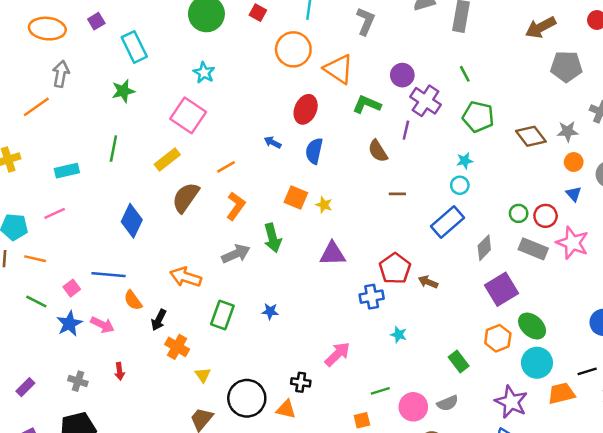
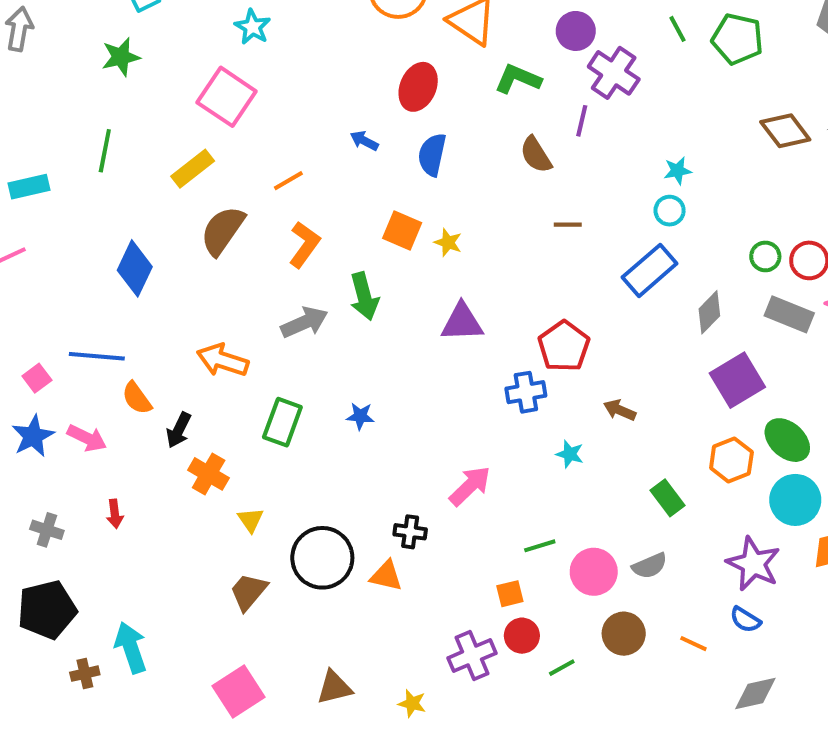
green pentagon: (478, 117) -> (737, 39), moved
brown arrow: (428, 282) -> (620, 410), moved

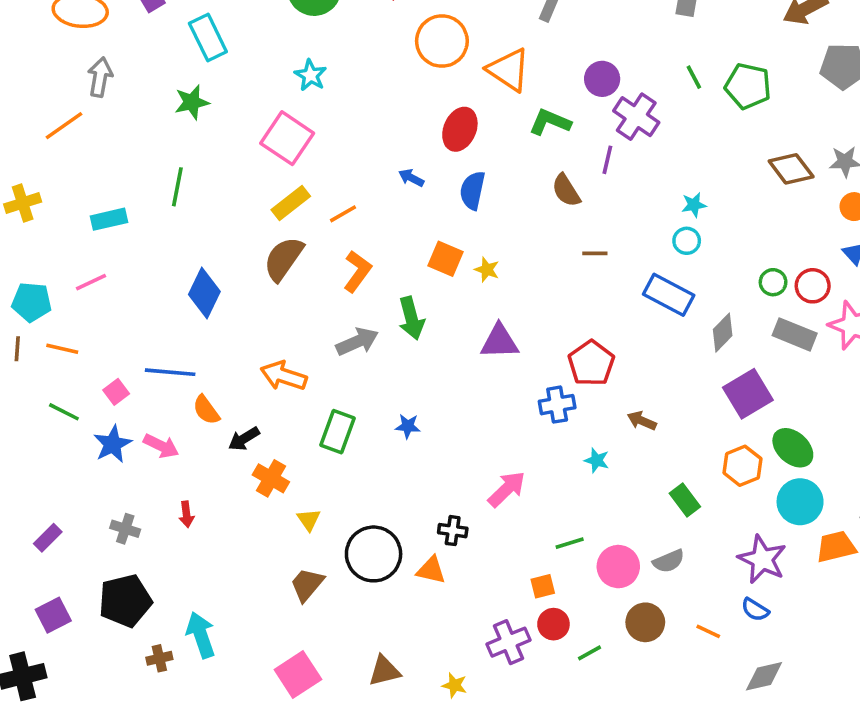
yellow rectangle: (193, 169) -> (291, 203), moved
blue rectangle: (650, 270) -> (669, 295), turned 69
black arrow: (179, 430) -> (244, 439), turned 32

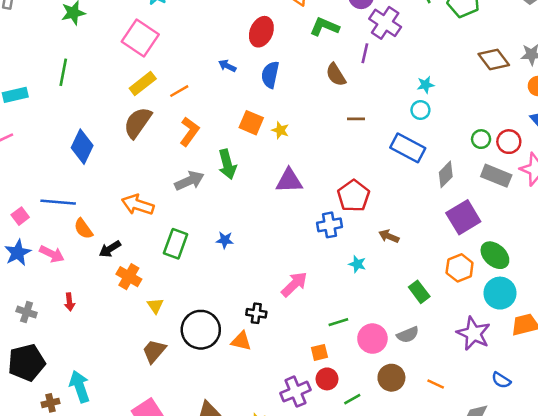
blue semicircle: (755, 610) -> (501, 380), moved

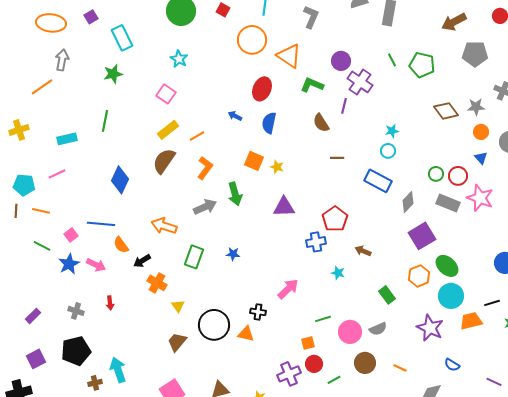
pink square: (140, 38) -> (166, 94), size x0.7

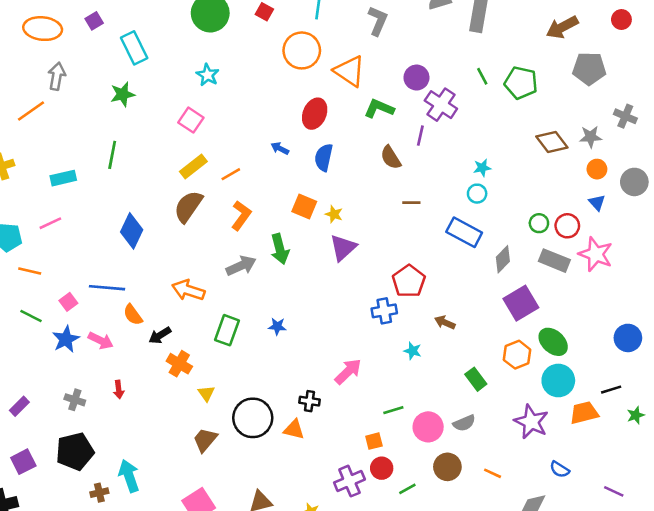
purple triangle: (284, 207) -> (343, 248), moved, turned -40

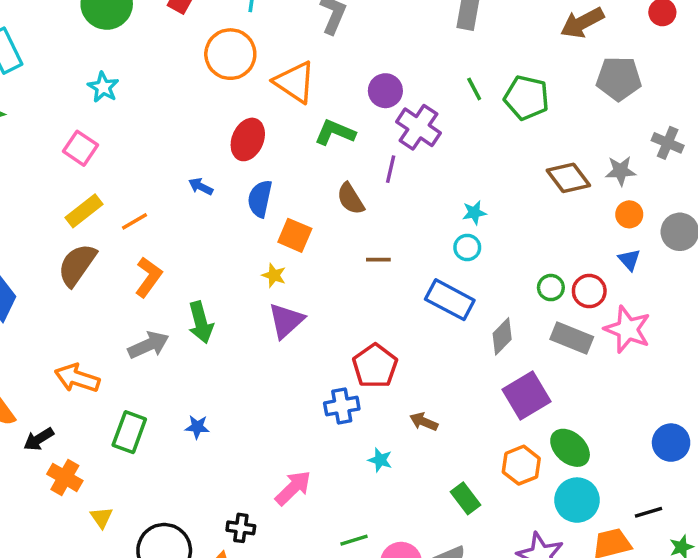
orange square: (304, 206) -> (295, 235), moved

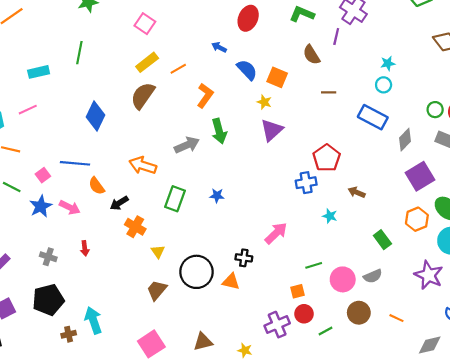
blue semicircle: (260, 199) -> (247, 70), moved, turned 125
orange L-shape: (148, 277) -> (205, 96), moved

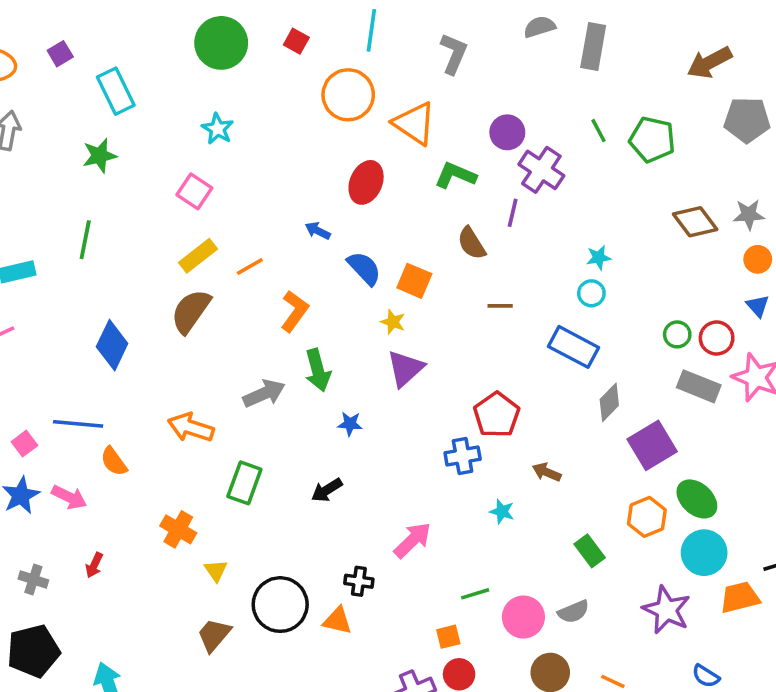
gray diamond: (405, 140) -> (609, 402), moved
blue star: (217, 196) -> (350, 424), moved
black arrow: (119, 203) -> (327, 490), moved
red arrow: (85, 248) -> (94, 565), turned 32

